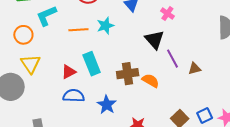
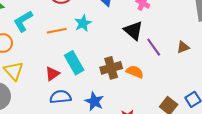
brown triangle: (195, 69) -> (183, 47), moved

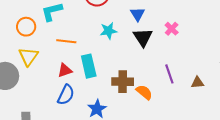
orange line: (57, 31) -> (66, 41), moved
black triangle: (133, 31) -> (143, 37), moved
blue semicircle: (60, 97) -> (66, 95), turned 105

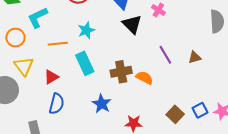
cyan star: (108, 31) -> (86, 30), moved
red triangle: (65, 70) -> (51, 77), moved
blue semicircle: (66, 95) -> (57, 104), moved

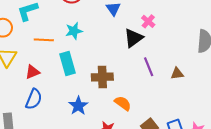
black triangle: (132, 24) -> (133, 38), moved, turned 30
orange semicircle: (144, 78) -> (123, 103), moved

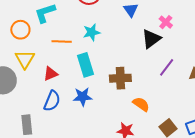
purple line: (149, 67) -> (167, 67), turned 60
blue star: (78, 106) -> (83, 97), moved, turned 30

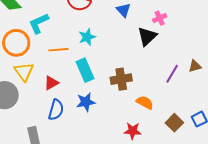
pink cross: (166, 22) -> (160, 18), turned 32
orange circle: (20, 30) -> (16, 43), size x1.4
purple line: (167, 67) -> (172, 74), moved

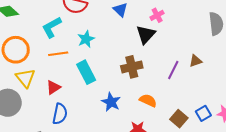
cyan L-shape: (39, 23) -> (52, 27), moved
brown cross: (121, 79) -> (132, 67), moved
blue star: (86, 102) -> (111, 102), moved, turned -30

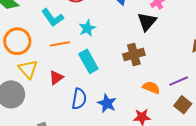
cyan L-shape: (52, 27) -> (53, 18), turned -95
purple line: (173, 70) -> (179, 81), moved, turned 42
blue star: (111, 102) -> (107, 103), moved
blue semicircle: (60, 114) -> (79, 99), moved

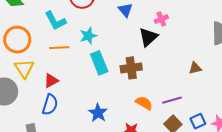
cyan rectangle: (88, 61) -> (99, 63), moved
blue semicircle: (79, 99) -> (50, 105), moved

